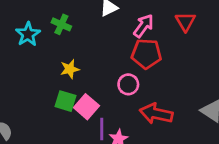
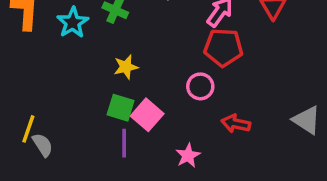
red arrow: (156, 114) -> (236, 124), size x0.7
purple line: (102, 129) -> (124, 143), moved

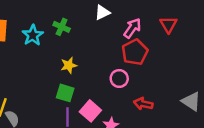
red pentagon: (223, 47) -> (135, 52), turned -30
pink square: (147, 115) -> (90, 111), moved

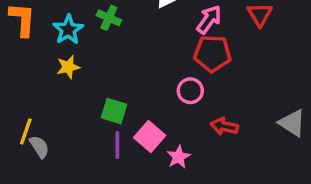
red pentagon: (135, 52) -> (212, 53), turned 30
yellow star: (69, 65) -> (68, 67), moved

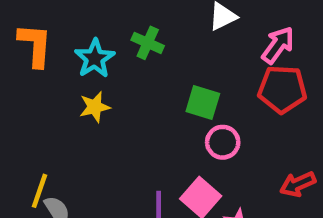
pink circle: (190, 91) -> (223, 142), moved
green square: (114, 111) -> (203, 102), moved
red arrow: (224, 126) -> (298, 184), turned -36

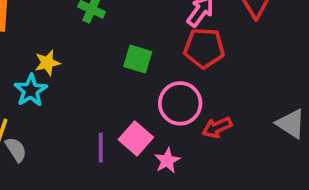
cyan star: (95, 58) -> (31, 90), moved
pink circle: (223, 142) -> (180, 103), moved, size x1.5

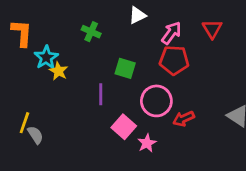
yellow star: (47, 63) -> (58, 71), turned -30
cyan star: (31, 90) -> (46, 57), moved
purple line: (101, 148) -> (101, 94), moved

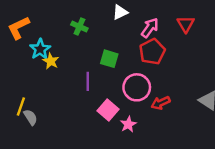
orange L-shape: (22, 33) -> (19, 28), turned -120
red pentagon: (174, 60) -> (152, 52), turned -30

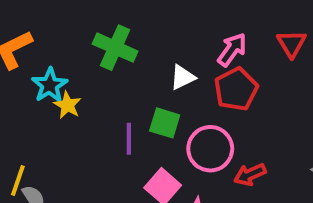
white triangle: (120, 12) -> (182, 77), moved
green cross: (79, 27) -> (115, 48), size x1.5
green square: (109, 59) -> (165, 123), moved

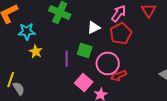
cyan star: (50, 85) -> (27, 32), turned 30
yellow star: (67, 105) -> (36, 52), moved
red arrow: (250, 174) -> (119, 76), moved

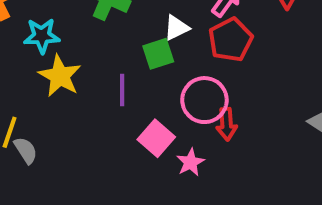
green square: (85, 50) -> (158, 54), moved, turned -35
yellow star: (36, 52) -> (60, 76), size x1.5
red arrow: (119, 76) -> (227, 124), turned -70

